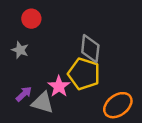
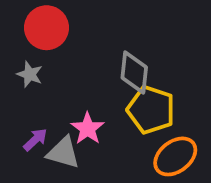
red circle: (31, 19) -> (46, 28), size x1.5
yellow pentagon: (84, 74) -> (151, 110), moved

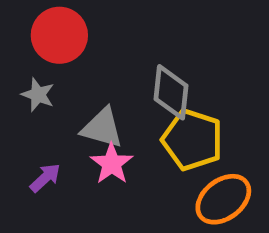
gray triangle: (63, 153) -> (102, 128), moved

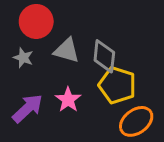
gray triangle: (102, 128) -> (67, 50), moved
purple arrow: (45, 178) -> (28, 108), size x1.6

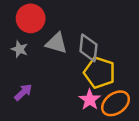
pink star: (68, 100) -> (90, 100), moved
purple arrow: (28, 108) -> (23, 92), size x0.7

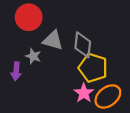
gray star: (19, 49) -> (33, 56), moved
purple arrow: (23, 92) -> (16, 71), moved, turned 138

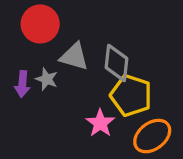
purple arrow: (16, 71) -> (22, 84), moved
pink star: (84, 93) -> (100, 123), moved

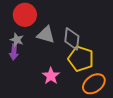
gray star: (47, 79) -> (17, 40), moved
pink star: (100, 123) -> (51, 76), moved

